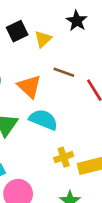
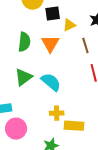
brown line: (64, 72) -> (85, 46), moved, turned 35
orange triangle: (29, 86) -> (50, 44), moved

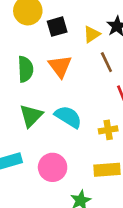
yellow triangle: (69, 25) -> (92, 34), moved
yellow cross: (57, 113) -> (108, 130), moved
pink circle: (16, 129) -> (53, 167), moved

